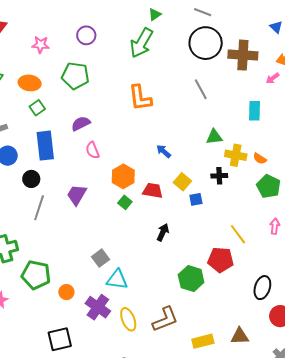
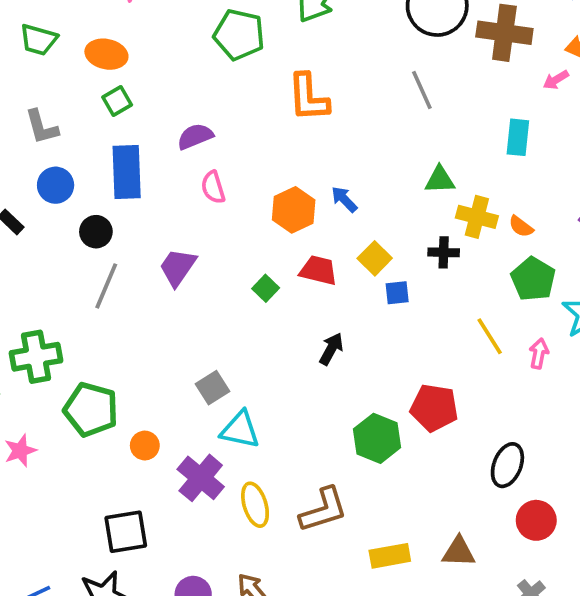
green pentagon: (75, 76) -> (239, 35), moved
orange hexagon: (123, 176) -> (294, 210), moved
yellow line: (238, 234) -> (490, 336), moved

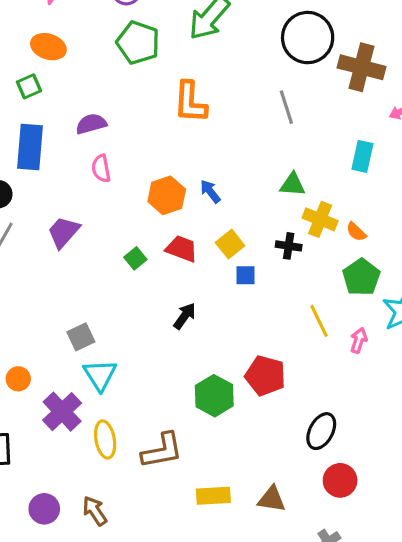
orange ellipse: (106, 54) -> (48, 47), moved
cyan triangle: (240, 430) -> (100, 375), turned 39

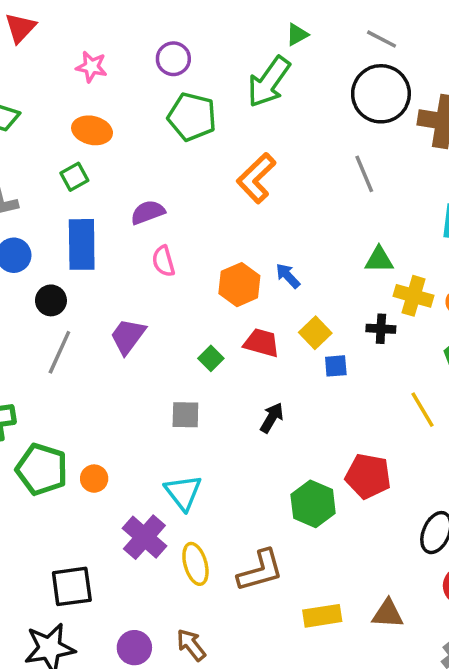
orange L-shape: (190, 102) -> (256, 178), turned 48
gray square: (81, 337) -> (185, 415), moved, turned 32
orange circle: (18, 379) -> (94, 479), moved

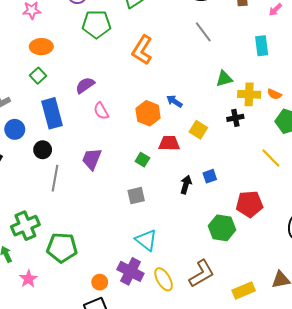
blue square: (336, 366) -> (210, 176), moved
orange circle: (94, 479) -> (100, 282), moved

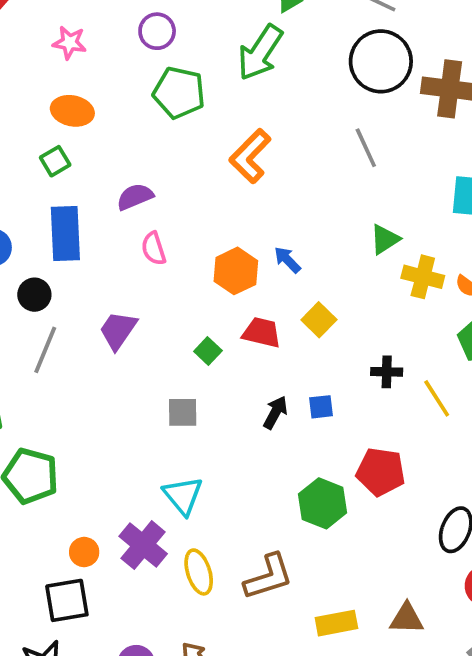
green triangle: (224, 79) -> (385, 239), turned -30
black cross: (235, 118) -> (387, 372), moved

